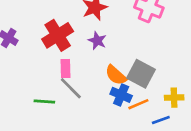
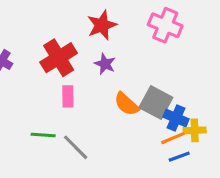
gray line: (71, 88) -> (76, 147), moved
blue cross: (121, 95) -> (176, 118), moved
orange line: (138, 104) -> (173, 138), moved

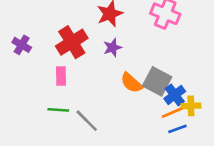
purple star: (105, 64) -> (112, 48), turned 30
pink rectangle: (68, 96) -> (61, 76), moved
blue cross: (176, 118) -> (175, 95), turned 30

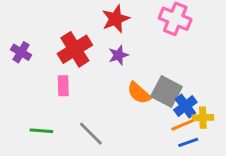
green line: (58, 110) -> (41, 131), moved

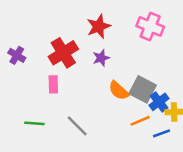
orange line: (182, 125) -> (140, 121), moved

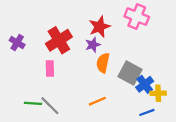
red star: (99, 26) -> (100, 27), moved
orange semicircle: (119, 91) -> (103, 63), moved, turned 60
orange line: (140, 121) -> (97, 101), moved
gray line: (77, 126) -> (50, 106), moved

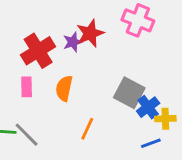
purple star: (93, 45) -> (73, 42), moved
orange semicircle: (103, 63) -> (64, 88), moved
orange line: (97, 101) -> (87, 129), turned -42

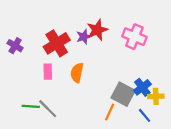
pink cross: (138, 20) -> (134, 37), moved
gray square: (129, 93) -> (123, 94), moved
orange line: (87, 129) -> (110, 112), moved
blue line: (151, 143) -> (145, 115), turned 70

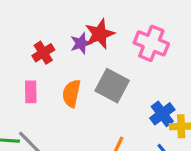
red cross: (57, 43) -> (43, 53), size x0.6
gray square: (123, 94) -> (112, 86), moved

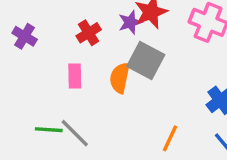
gray square: (112, 86) -> (146, 60), moved

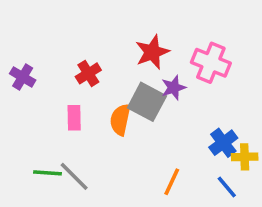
purple star: (130, 22) -> (174, 88), moved

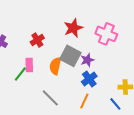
purple star: (174, 88) -> (87, 60), moved
blue cross: (223, 143) -> (89, 79), moved
green line: (47, 173) -> (20, 74), moved, turned -56
gray line: (74, 176) -> (50, 98), moved

